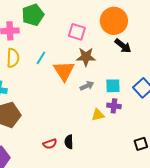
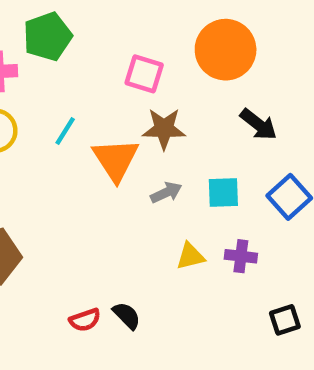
black arrow: (123, 46) -> (258, 124), moved
purple cross: (114, 106) -> (241, 256), moved
black semicircle: (69, 142) -> (127, 316), turned 136

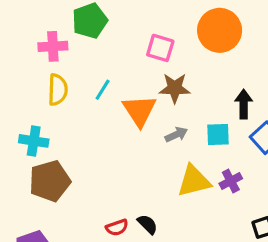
black arrow: (258, 124) -> (244, 104), moved, turned -128
yellow triangle: (190, 256) -> (194, 181), size x1.6
purple cross: (241, 256) -> (231, 181), turned -35

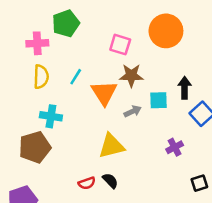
cyan square: (218, 135) -> (159, 100), moved
cyan cross: (34, 141) -> (51, 116), moved
yellow triangle: (194, 181) -> (112, 146), moved

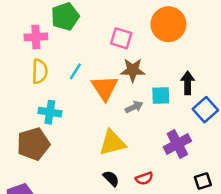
purple cross: (175, 147) -> (177, 144), size x1.5
red semicircle: (87, 183) -> (144, 178), moved

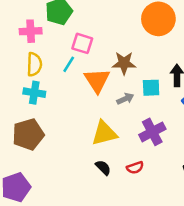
pink square: (121, 38) -> (82, 43), moved
cyan cross: (50, 112) -> (34, 93), moved
purple cross: (177, 144) -> (152, 132), moved

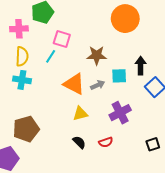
orange triangle: (97, 80) -> (74, 84), moved, turned -30
yellow triangle: (104, 133) -> (80, 114), size x0.7
brown pentagon: (28, 134) -> (26, 129), moved

